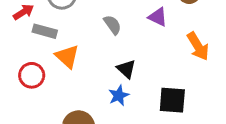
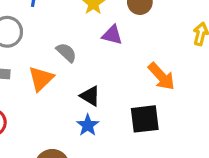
orange arrow: (198, 46) -> (161, 76), moved
orange triangle: (67, 56) -> (41, 79), moved, turned 45

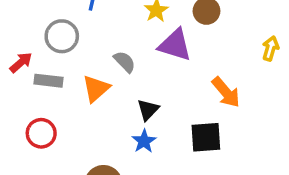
purple triangle: (112, 35) -> (175, 45), size x1.5
black triangle: (90, 96) -> (148, 110), turned 40

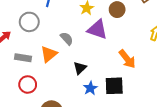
gray rectangle: (48, 81) -> (23, 58), moved
red circle: (41, 133) -> (28, 85), moved
blue star: (144, 141) -> (90, 88), moved

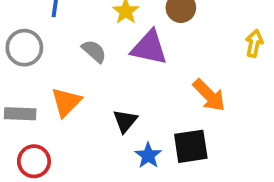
gray semicircle: (67, 39) -> (94, 51), moved

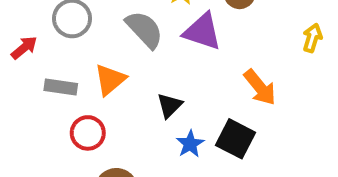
gray semicircle: (94, 51) -> (144, 29), size x1.5
black square: (191, 146) -> (236, 139), turned 30
red circle: (34, 161) -> (88, 133), moved

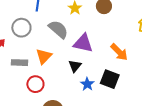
purple triangle: (202, 32) -> (83, 43), moved

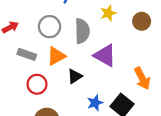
gray circle: (21, 28) -> (50, 27), moved
gray semicircle: (58, 29) -> (82, 31), turned 30
black triangle: (75, 66) -> (75, 76), moved

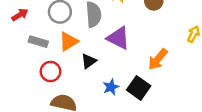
orange arrow: (142, 78) -> (158, 59), turned 70

